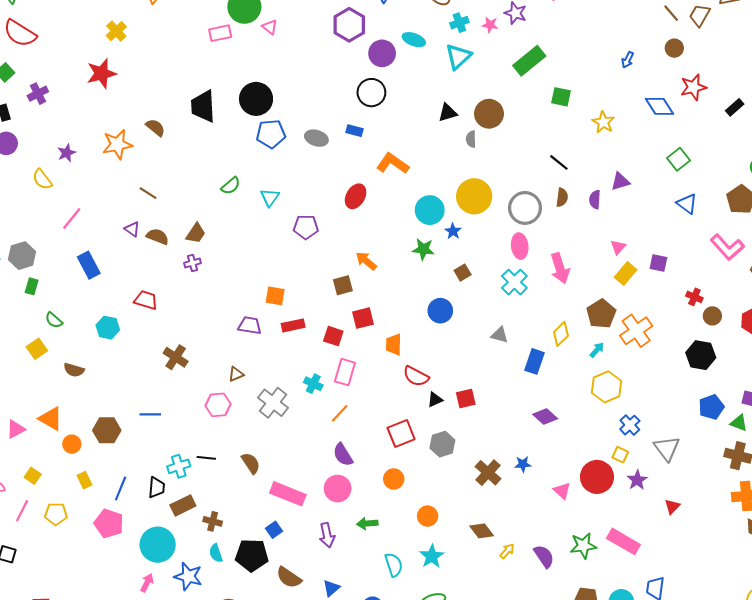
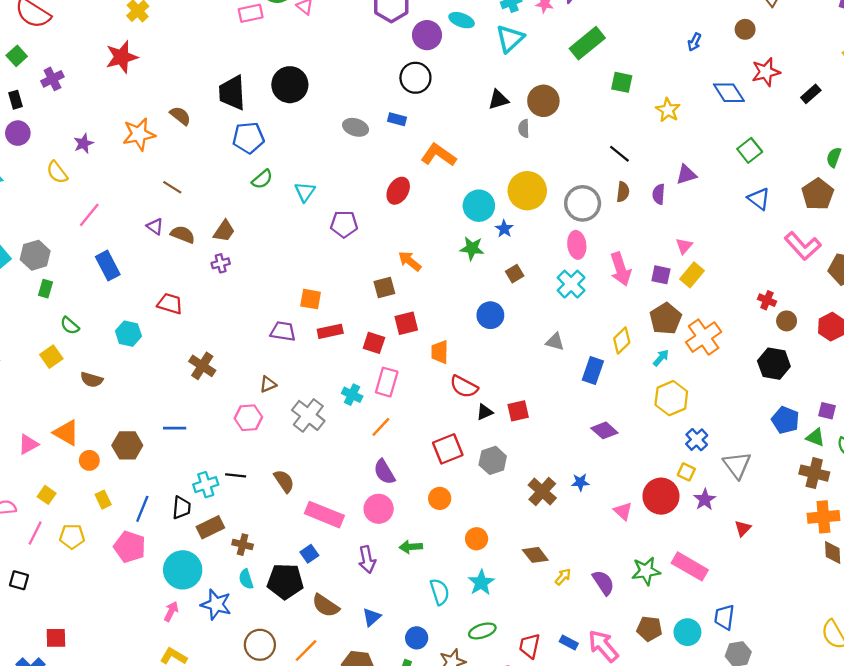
blue pentagon: (271, 134) -> (248, 138), moved
purple square: (658, 263) -> (661, 275), moved
blue pentagon: (711, 407) -> (785, 420), turned -30

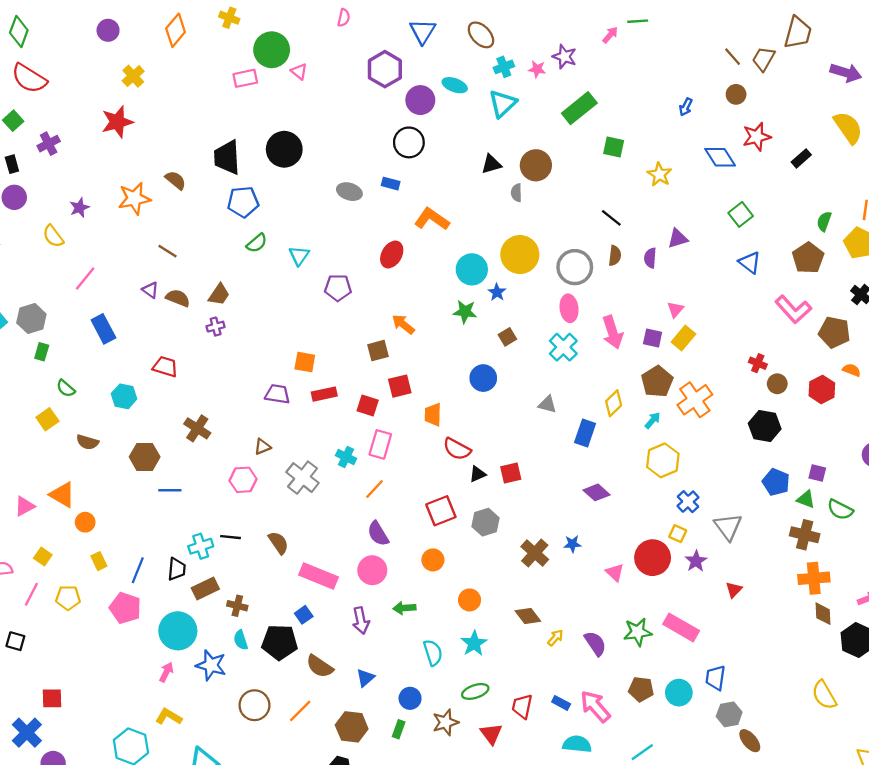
brown hexagon: (127, 445) -> (145, 457), moved

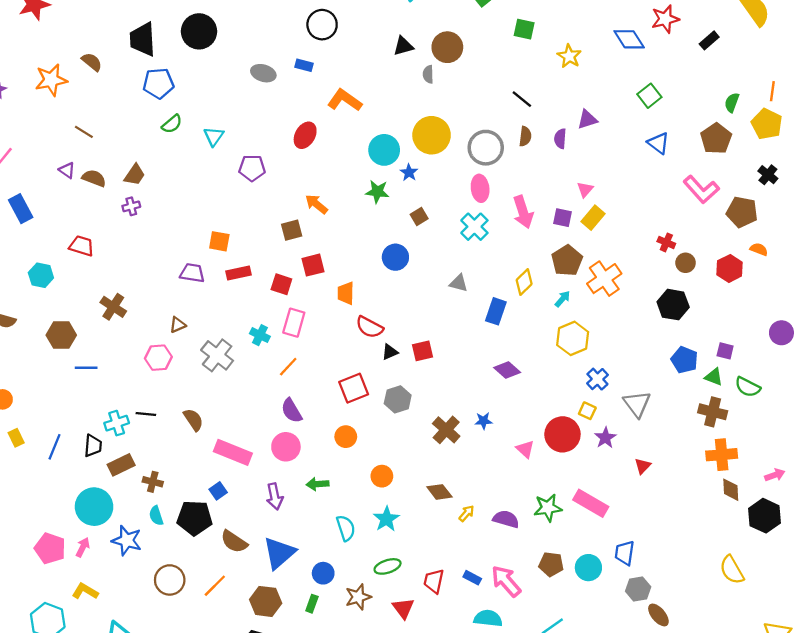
pink pentagon: (125, 608) -> (50, 548), moved
purple semicircle: (595, 643) -> (506, 519), turned -40
blue triangle: (365, 678) -> (279, 553), size x1.8

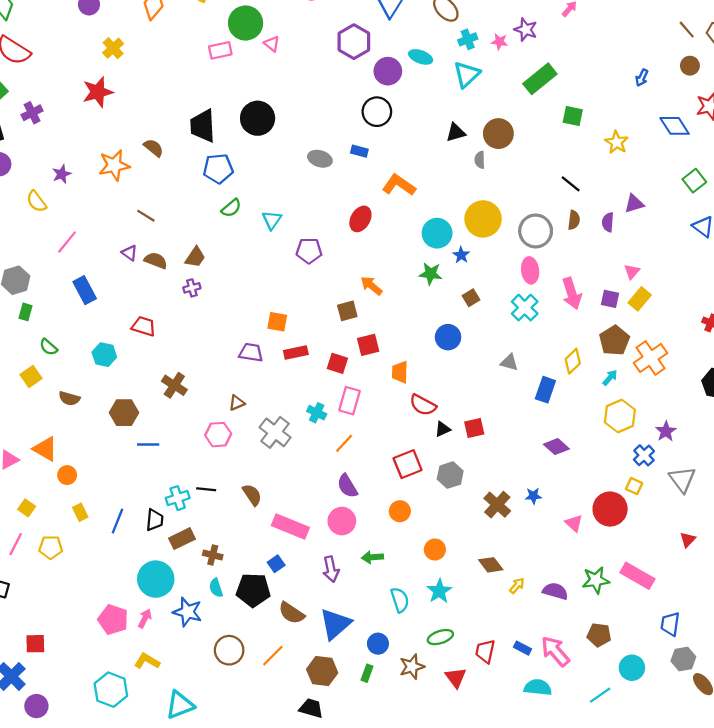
purple star: (605, 438) -> (666, 431), moved
cyan circle: (588, 568) -> (632, 668), moved

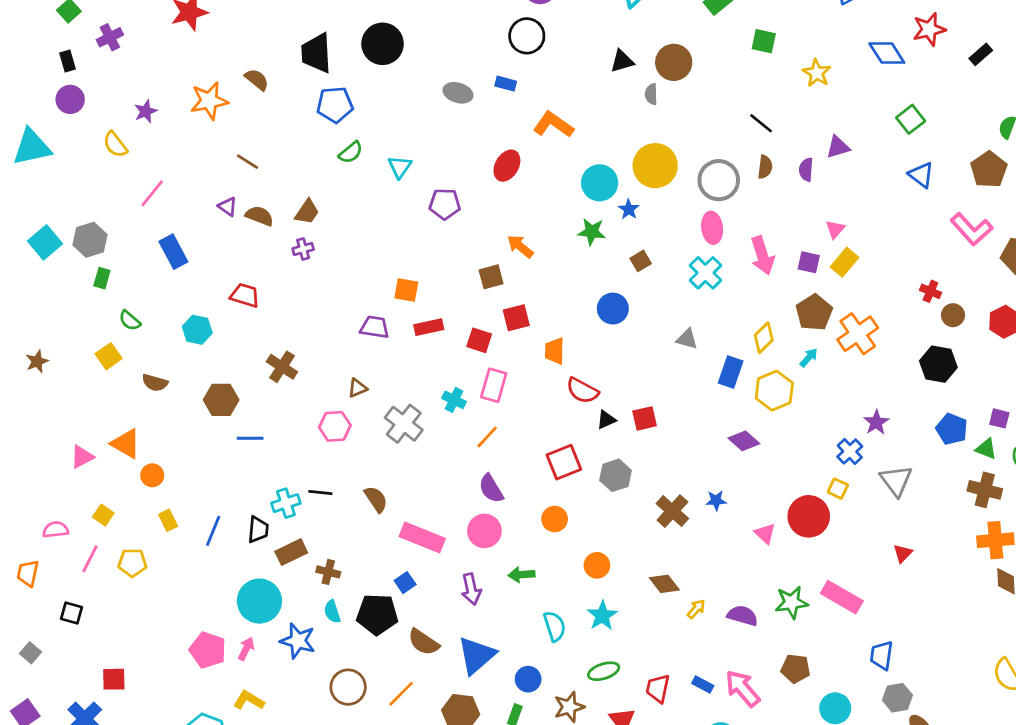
yellow hexagon: (620, 416) -> (774, 391), moved

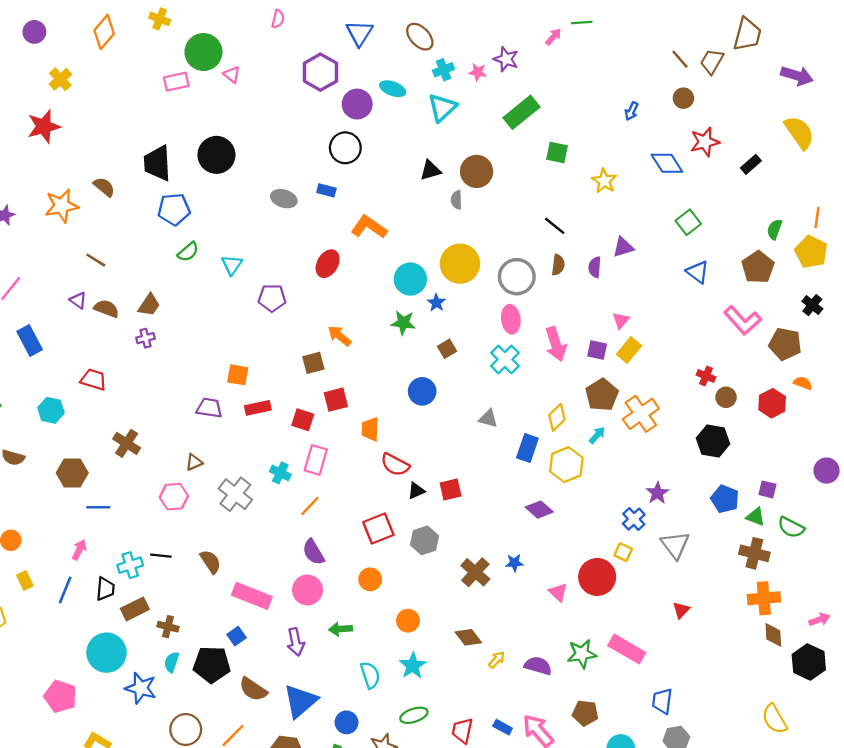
cyan semicircle: (332, 612) -> (172, 662), turned 36
pink arrow: (246, 649) -> (79, 550), moved

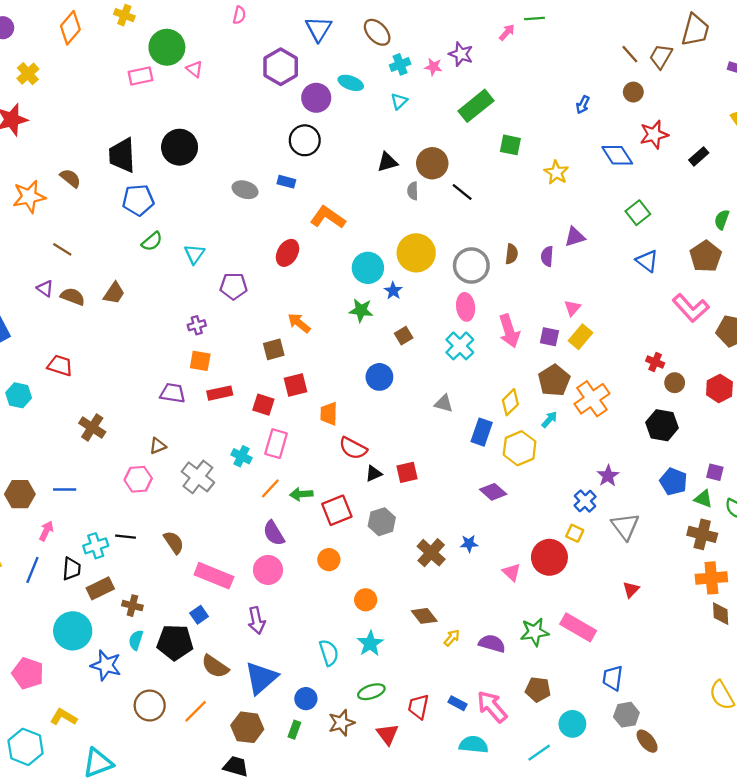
cyan triangle: (442, 108) -> (399, 101), size x0.6
black line: (555, 226) -> (462, 192), moved
purple cross: (146, 338) -> (197, 325), moved
brown hexagon: (72, 473) -> (20, 494), moved
green arrow: (341, 629) -> (301, 494), moved

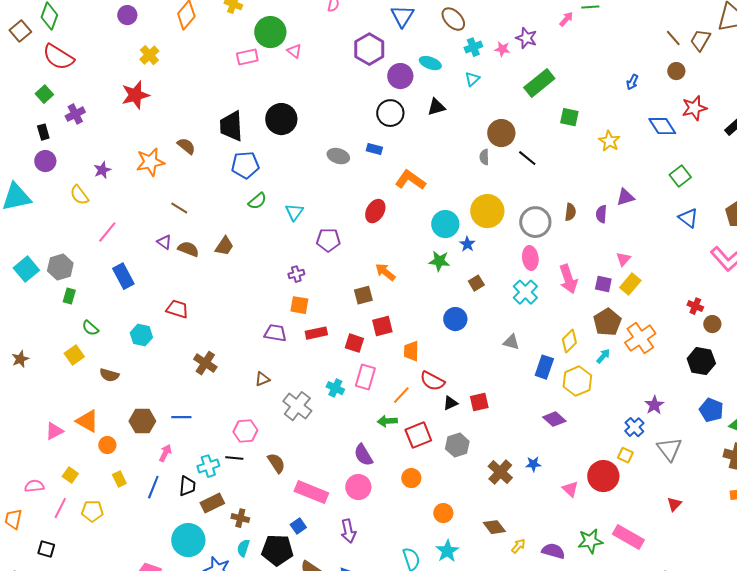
black triangle: (387, 162) -> (436, 107), moved
pink hexagon: (138, 479) -> (245, 431), moved
orange line: (270, 488) -> (401, 395), moved

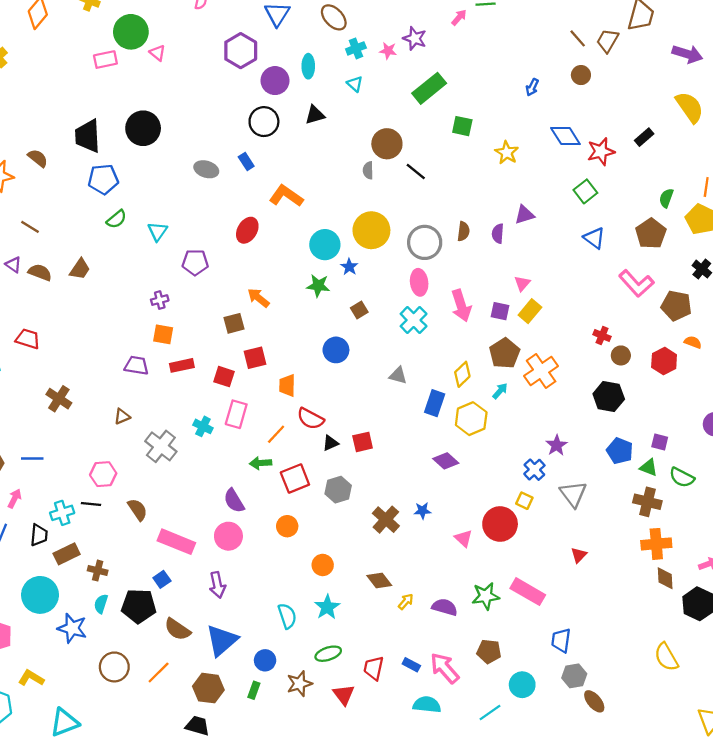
cyan ellipse: (430, 63) -> (308, 66), turned 70
cyan triangle: (472, 79) -> (355, 84), turned -35
red star: (694, 108) -> (601, 152), moved
blue rectangle: (374, 149) -> (246, 161), turned 42

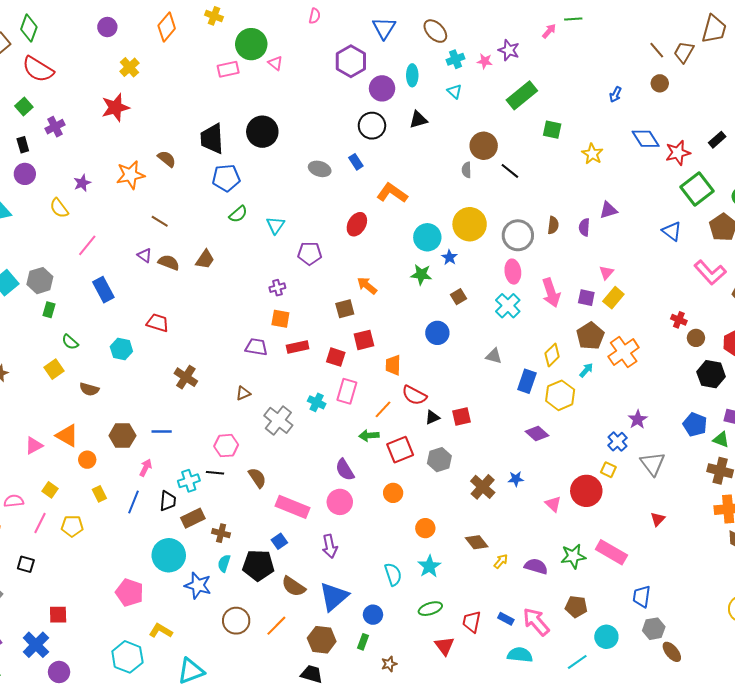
green square: (585, 191) -> (697, 189), moved, size x1.5
black hexagon: (609, 397) -> (711, 374), moved
brown star: (299, 684) -> (389, 664), moved, size x0.7

